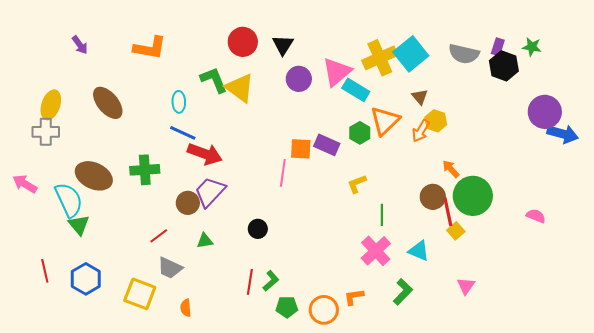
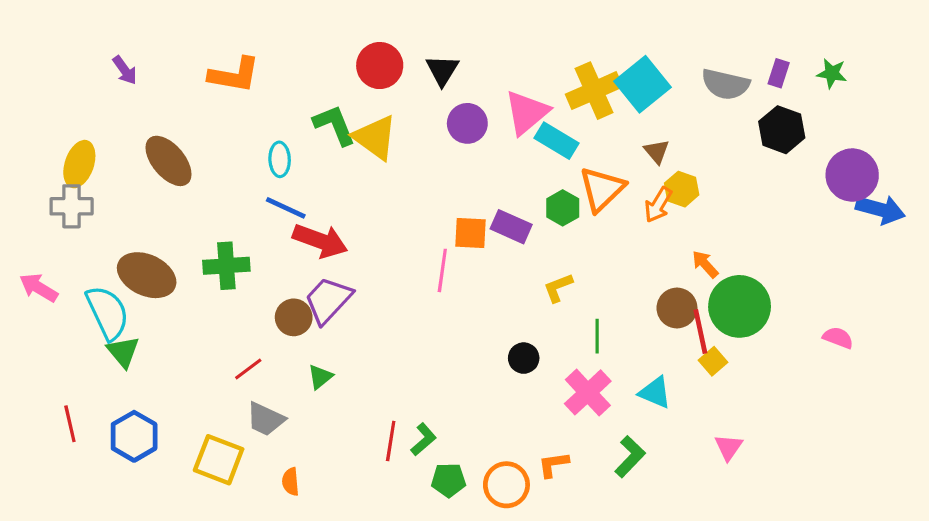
black hexagon: (504, 66) -> (782, 130), moved
black circle: (258, 229) -> (524, 358), moved
green triangle: (205, 241) -> (320, 377), turned -30

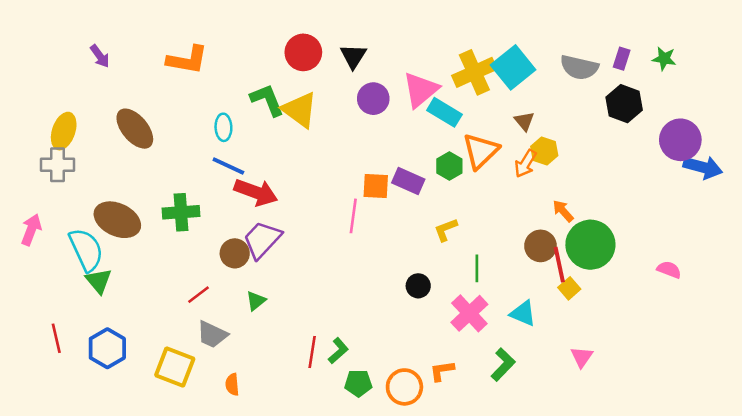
pink arrow: (39, 288) -> (31, 230), turned 80

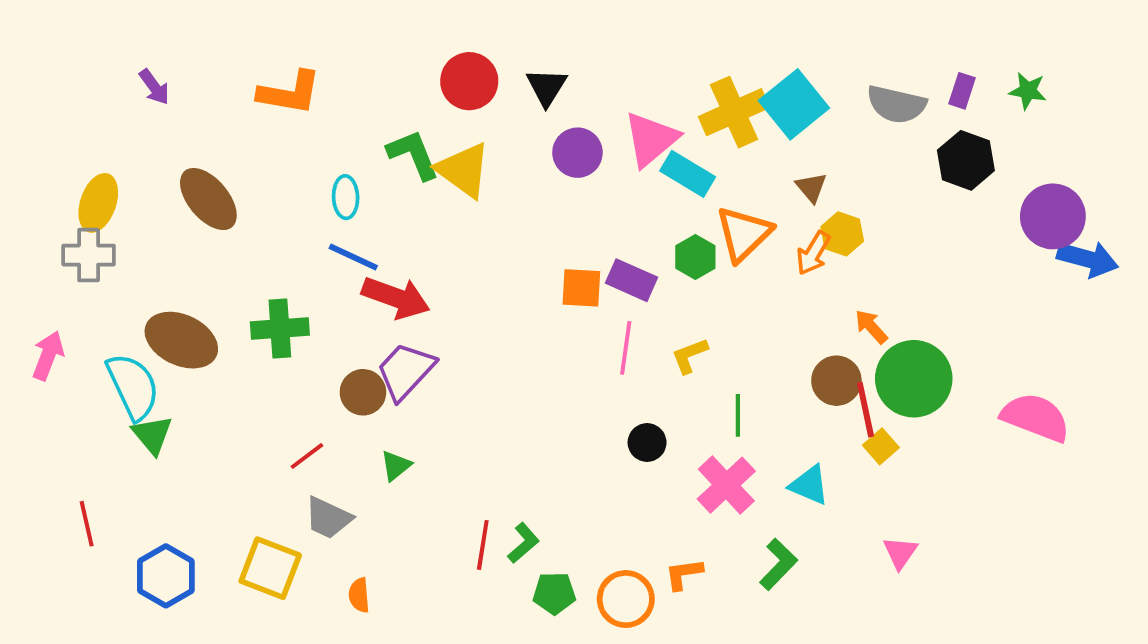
pink line: (353, 216) -> (626, 348), moved
pink semicircle: (669, 270) -> (1035, 417), size x1.8
blue hexagon: (107, 348) -> (166, 576), moved

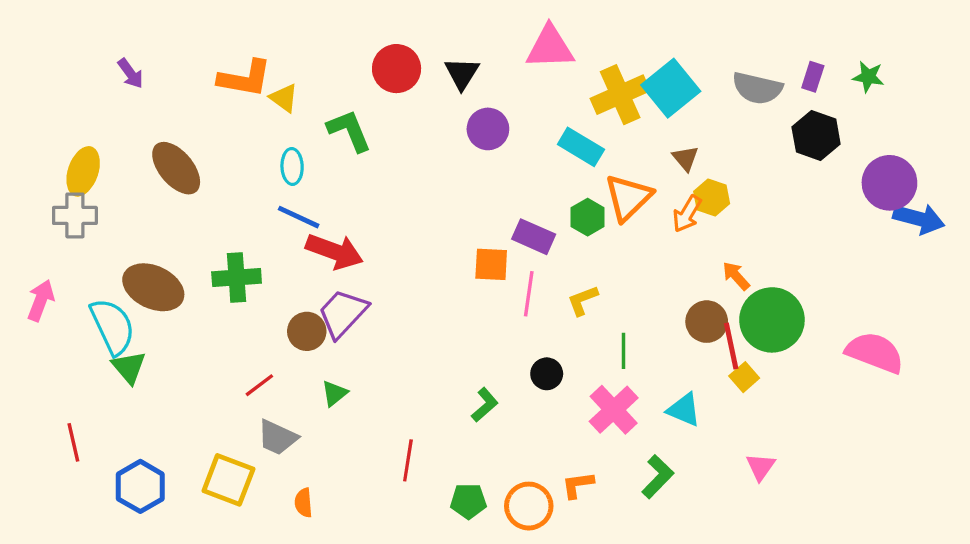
pink triangle: (651, 139) -> (550, 47), moved, turned 38
yellow triangle: (463, 170) -> (284, 98), moved, size x0.6
orange square: (581, 288) -> (491, 264), moved
green L-shape: (523, 543) -> (485, 405), moved

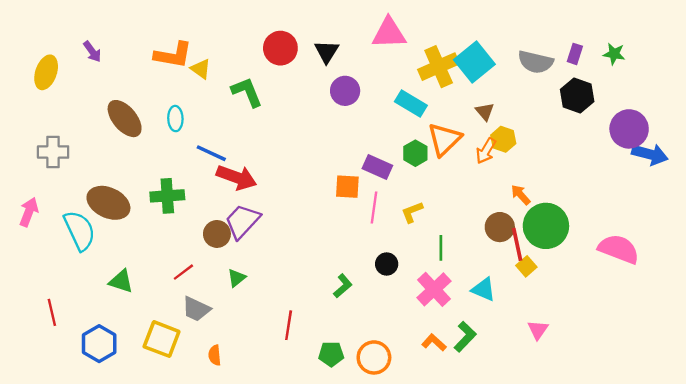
cyan ellipse: (292, 166) -> (175, 119), moved
yellow ellipse: (83, 171) -> (46, 72), moved
green triangle: (129, 367) -> (121, 281), moved, turned -32
orange L-shape: (578, 485) -> (434, 342), moved, turned 50

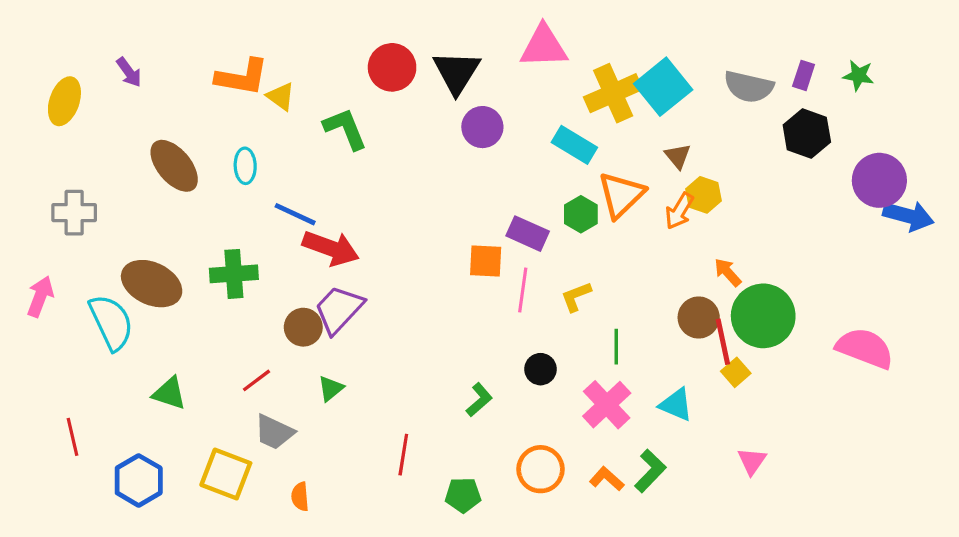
black triangle: (327, 52) -> (457, 72), size x1.4
orange circle: (374, 357) -> (541, 469), moved

